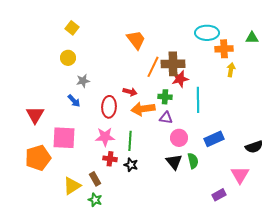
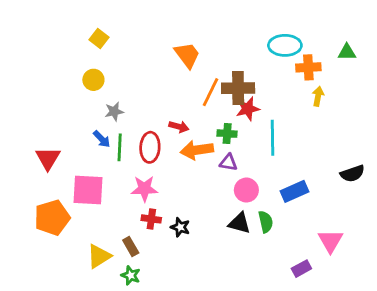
green line: (130, 141) -> (120, 147), moved
black semicircle: (254, 147) -> (352, 173), moved
black triangle: (174, 162) -> (239, 223), turned -36

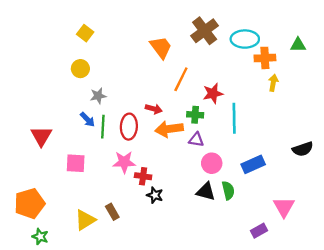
brown cross: (238, 88) -> (205, 31), moved, turned -36
pink square: (88, 190) -> (76, 163), size x0.7
orange pentagon: (52, 218) -> (30, 203), moved
red cross: (151, 219) -> (143, 176), moved
green star: (131, 275) -> (40, 237), moved

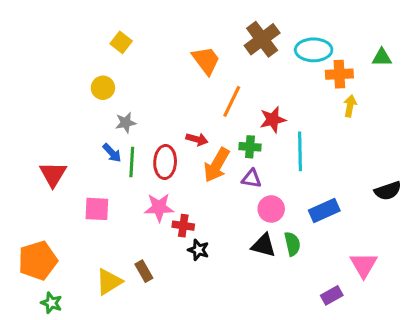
yellow square: (85, 33) -> (121, 42), moved
orange arrow: (169, 129) -> (217, 165), turned -52

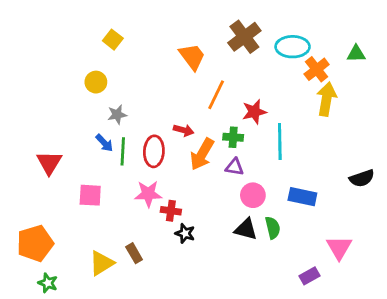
orange cross: (339, 74) -> (317, 69), turned -35
yellow arrow: (350, 106) -> (326, 99), size x1.6
blue rectangle: (324, 210) -> (302, 197), turned 36

